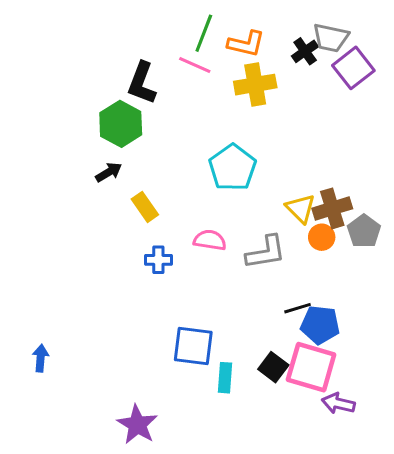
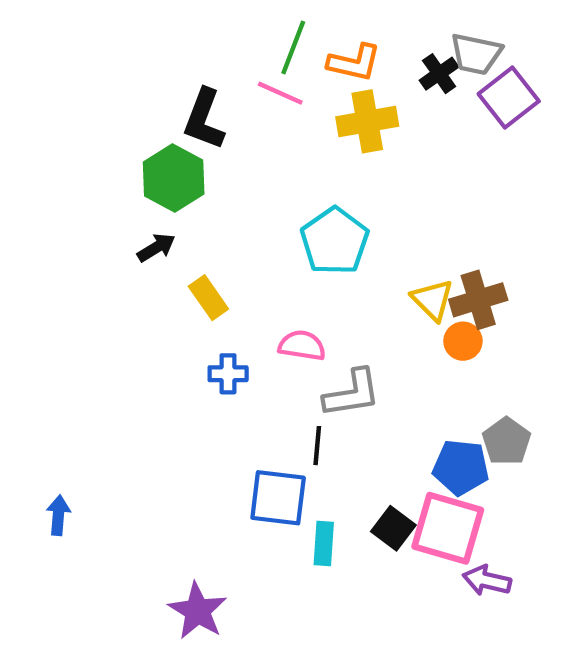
gray pentagon: (364, 231) -> (506, 441), moved
gray L-shape: (266, 252) -> (352, 393), moved
black line: (297, 308) -> (317, 446), moved, turned -68

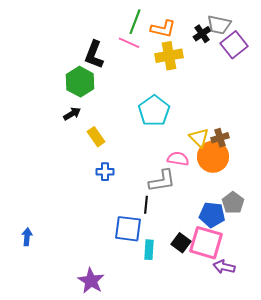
brown cross: (478, 300) -> (220, 138), size x0.7
orange circle: (463, 341) -> (213, 157), size x1.8
pink semicircle: (302, 345) -> (178, 159), moved

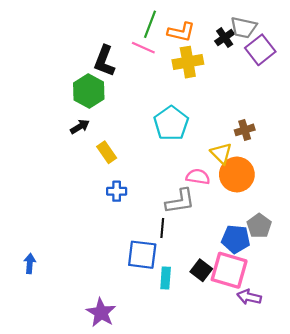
brown cross: (220, 138) -> (245, 130), moved

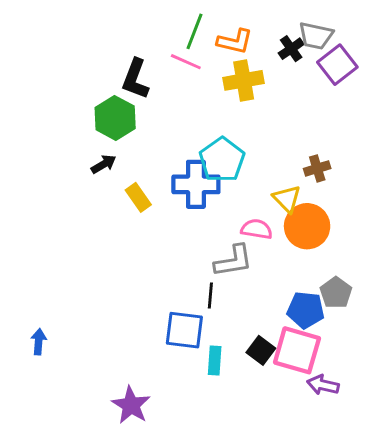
blue cross: (117, 191) -> (196, 184), moved, size x1.8

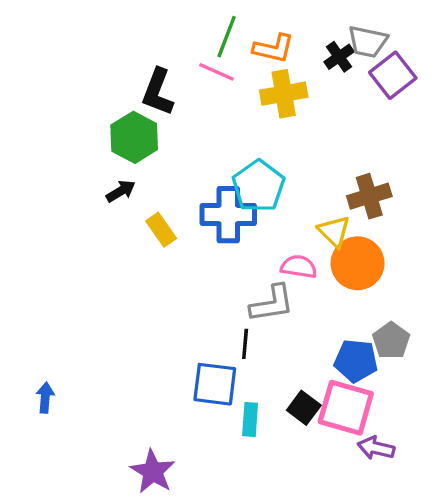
brown cross: (317, 168) -> (369, 196), size x1.4

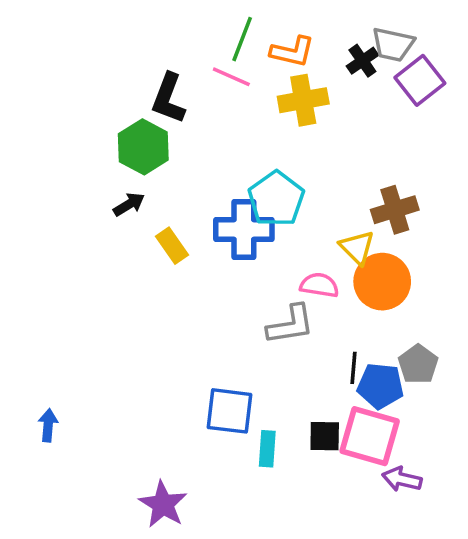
black line: (245, 344) -> (353, 368), moved
black square: (304, 408) -> (325, 436), turned -36

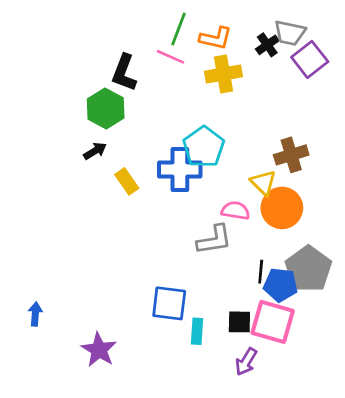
gray pentagon: (418, 364) -> (308, 269), size x1.6
purple arrow: (402, 479) -> (246, 362), moved, turned -72
purple star: (163, 504) -> (99, 350), moved

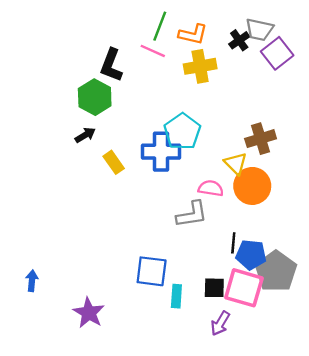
gray pentagon: (308, 269) -> (276, 271), moved

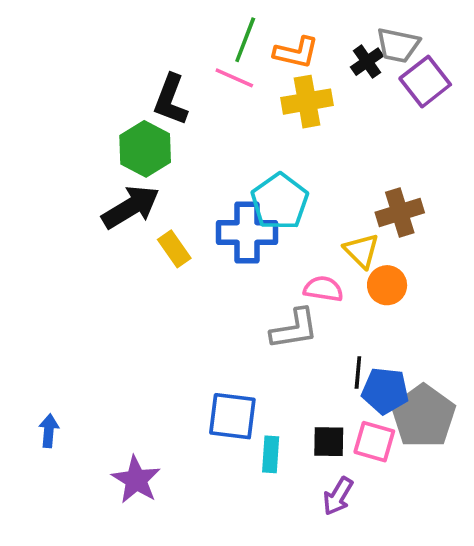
black arrow: (85, 135) -> (131, 207), size x1.8
orange circle: (252, 186) -> (387, 285), size x0.7
pink square: (244, 288) -> (374, 442), size x0.7

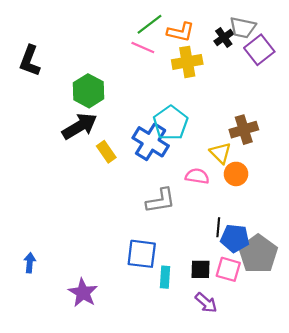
green line: (245, 40) -> (149, 24), turned 32
black L-shape: (171, 100) -> (30, 61), moved
blue cross: (247, 233) -> (151, 142), turned 32
gray L-shape: (294, 329) -> (161, 201), moved
purple arrow: (338, 496) -> (206, 303), turned -80

